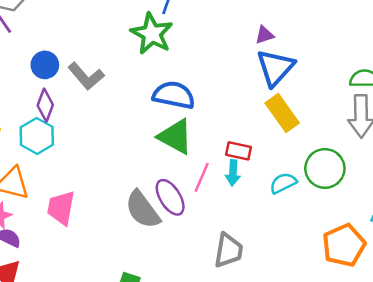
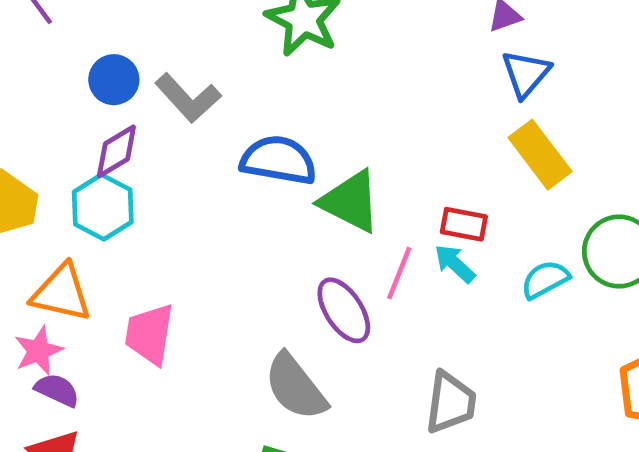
blue triangle: (275, 68) -> (526, 74), size x0.7
blue semicircle: (174, 95) -> (278, 160), moved
purple diamond: (45, 105) -> (116, 151), turned 40
cyan arrow: (233, 173) -> (455, 264), turned 130
gray semicircle: (143, 210) -> (295, 387), moved

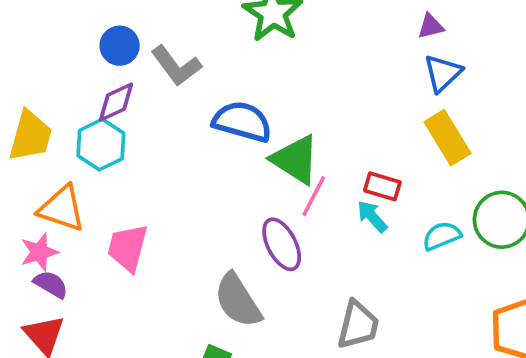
pink line: (399, 273) -> (314, 196), moved

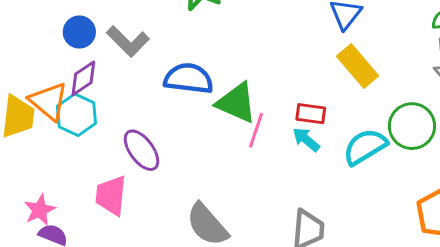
orange triangle: (62, 208) -> (49, 101), moved, turned 30
cyan semicircle: (442, 236) -> (365, 147), size x1.4
purple ellipse: (282, 244) -> (141, 150), moved

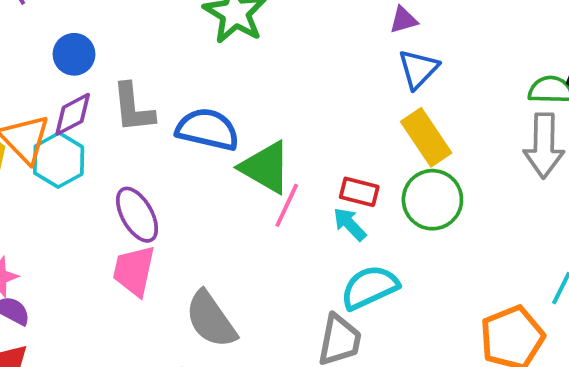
gray L-shape: (128, 41) -> (133, 108), moved, turned 33
green circle: (412, 126) -> (432, 200), moved
cyan semicircle: (365, 147) -> (370, 287), moved
pink trapezoid: (111, 195) -> (134, 271), moved

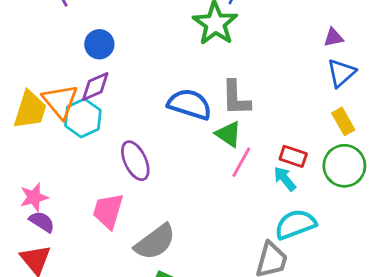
gray L-shape: (133, 108) -> (236, 98), moved
yellow rectangle: (426, 137) -> (343, 121), size x0.7
green triangle: (266, 167) -> (228, 134), size x0.7
pink trapezoid: (134, 271) -> (108, 211), moved
gray semicircle: (211, 319) -> (155, 242), moved, turned -96

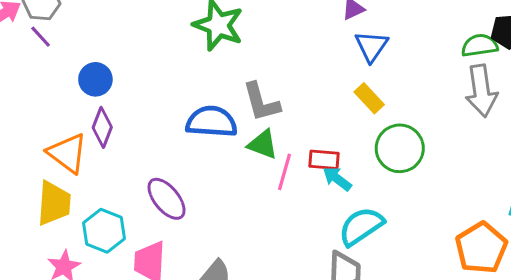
purple diamond: (95, 87) -> (102, 127), turned -32
yellow trapezoid: (30, 110) -> (54, 203), moved
cyan hexagon: (83, 118) -> (104, 231), moved
yellow rectangle: (343, 121) -> (369, 98), moved
red rectangle: (293, 156) -> (324, 160), moved

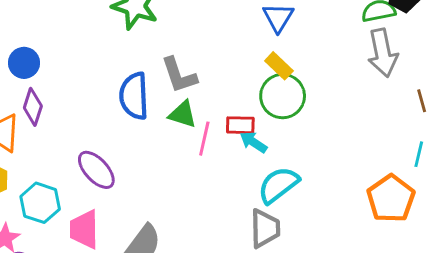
blue semicircle: (212, 122) -> (134, 96), turned -93
green circle: (400, 148) -> (283, 96), moved

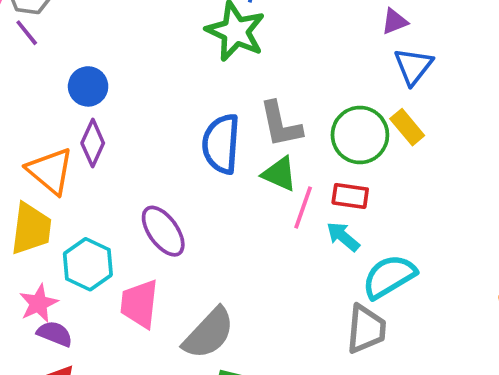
green circle: (283, 96) -> (360, 135), moved
cyan arrow: (253, 142) -> (343, 237), moved

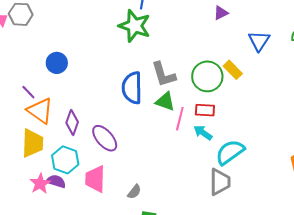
purple line: (27, 33) -> (28, 92), moved
blue triangle: (413, 66) -> (259, 41), moved
purple diamond: (93, 143) -> (72, 122), moved
gray semicircle: (209, 333) -> (134, 192), size x0.5
purple semicircle: (55, 334) -> (56, 181), moved

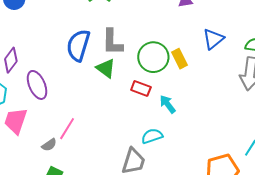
pink line: (180, 119) -> (67, 129), moved
cyan arrow: (203, 133) -> (168, 104), moved
cyan semicircle: (230, 152) -> (152, 136), size x0.7

